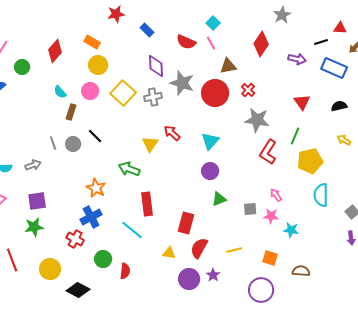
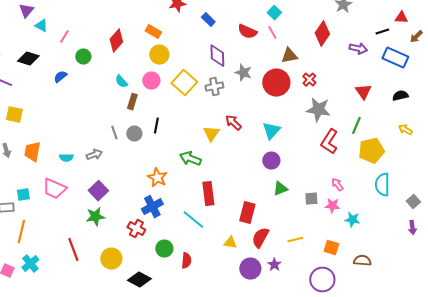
gray star: (182, 83) -> (243, 73), size x0.7
black line: (95, 136) -> (156, 126), turned 56
purple square: (37, 201) -> (98, 191), turned -36

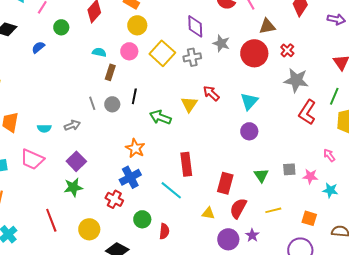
cyan semicircle: (121, 82) -> (99, 52), turned 144
green arrow: (190, 159) -> (160, 117), moved
pink arrow: (337, 185) -> (329, 155), moved
green triangle: (280, 189) -> (261, 175), moved, turned -42

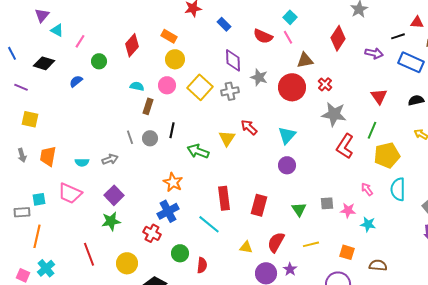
red rectangle: (225, 183) -> (259, 205), moved

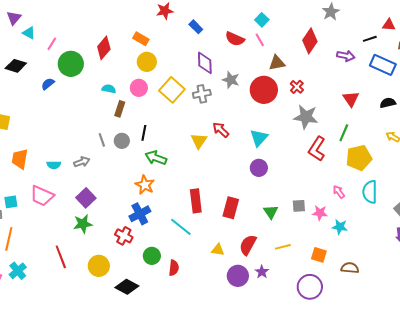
green circle: (99, 61) -> (71, 64), size x1.6
green arrow: (198, 151) -> (156, 158), moved

